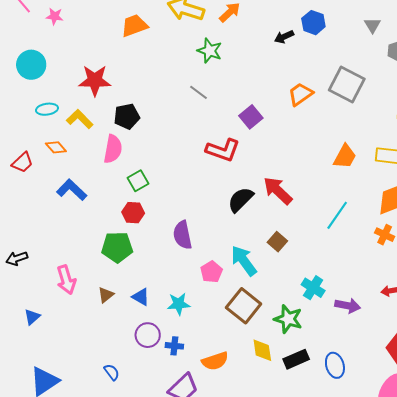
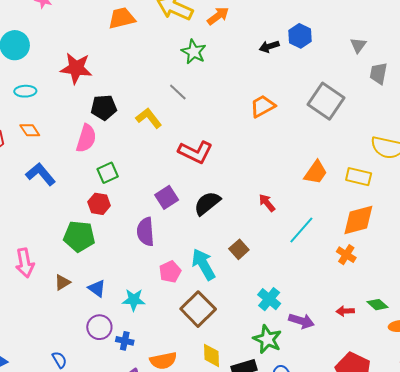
orange trapezoid: (300, 94) -> (263, 106), moved
purple square: (251, 117) -> (167, 197), moved
yellow L-shape: (80, 119) -> (149, 118), moved
red arrow: (278, 191) -> (267, 203), moved, size x0.6
green star: (288, 319) -> (267, 339), moved

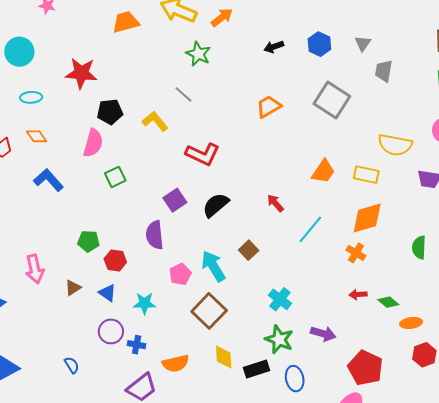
blue hexagon: (300, 36) -> (319, 44), moved
red hexagon: (99, 204) -> (115, 261), moved
green pentagon: (79, 236) -> (88, 241), size x0.7
red arrow: (345, 311) -> (358, 294), moved
purple arrow: (301, 321) -> (323, 334), moved

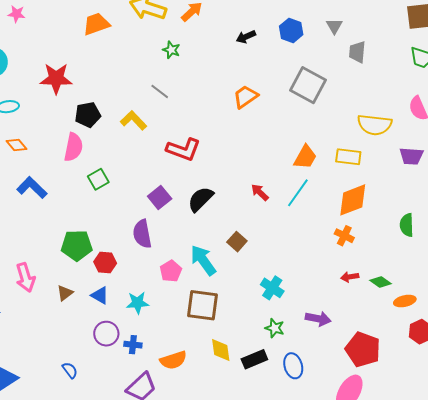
green star: (198, 54) -> (171, 50), size x0.7
cyan line: (310, 229) -> (298, 193), moved
green pentagon: (88, 241) -> (77, 245), size x1.4
brown square: (209, 311) -> (202, 305), turned -32
green star: (279, 339) -> (275, 328), size x0.7

